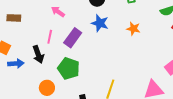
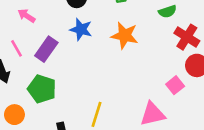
orange star: (133, 29) -> (125, 35), size x1.5
pink line: (50, 37) -> (16, 48), turned -40

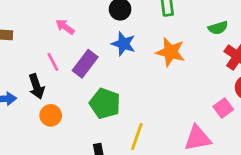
green pentagon: (42, 89) -> (105, 103), moved
orange circle: (14, 115) -> (51, 115), moved

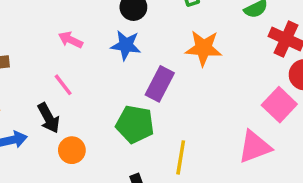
blue star: (124, 44) -> (126, 45), moved
purple rectangle: (85, 64) -> (160, 84), moved
pink square: (223, 108) -> (279, 105), size x1.4

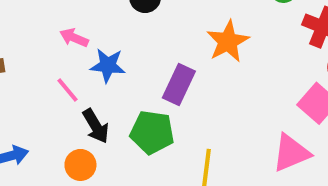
blue star: (126, 45) -> (108, 65), moved
orange star: (204, 48) -> (228, 41), turned -30
black arrow: (49, 118) -> (96, 126), moved

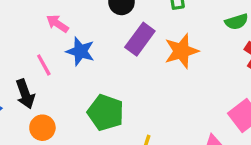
purple rectangle: (179, 85) -> (140, 39), moved
black arrow: (96, 126) -> (25, 94), moved

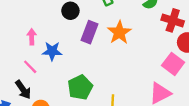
pink arrow: (57, 24) -> (32, 37), turned 70
green pentagon: (106, 113) -> (80, 87), turned -30

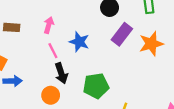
pink arrow: (32, 37) -> (49, 25), moved
black arrow: (23, 90) -> (61, 73), moved

